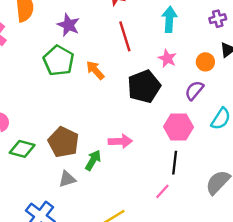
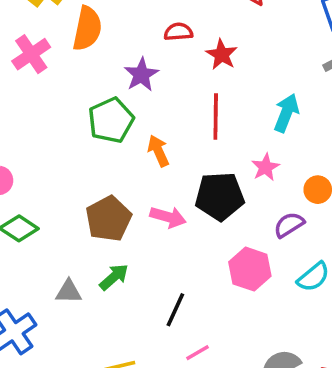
pink arrow: (120, 141) -> (168, 217), moved
brown pentagon: (63, 142) -> (108, 219), moved
black line: (175, 163) -> (175, 310), moved

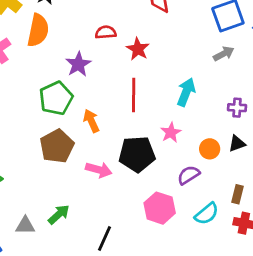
brown pentagon: (108, 219) -> (57, 146), moved

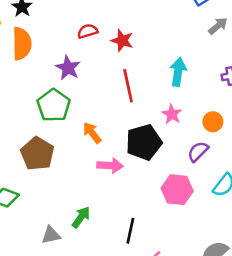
gray arrow: (224, 54) -> (218, 26), moved
orange arrow: (91, 121) -> (92, 133), moved
brown pentagon: (57, 146) -> (37, 154), moved

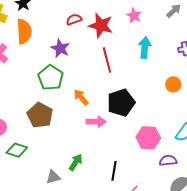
red star: (122, 41) -> (101, 25), size x1.4
pink star: (172, 114) -> (134, 16), moved
purple semicircle: (198, 152) -> (168, 161), moved, turned 42

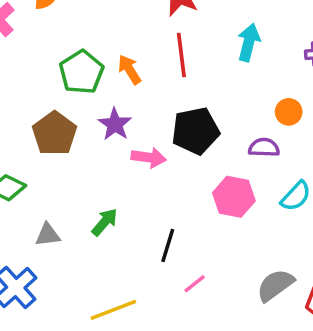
purple star: (60, 48) -> (115, 124), moved
orange arrow: (81, 97) -> (130, 70), moved
purple semicircle: (168, 161) -> (264, 147), moved
gray triangle: (53, 177) -> (48, 235), moved

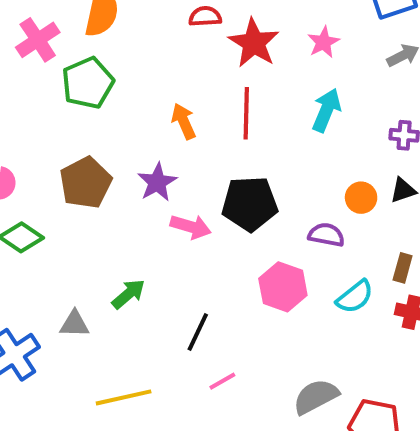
green pentagon: (81, 72) -> (88, 83), moved
gray triangle: (48, 235) -> (74, 324), moved

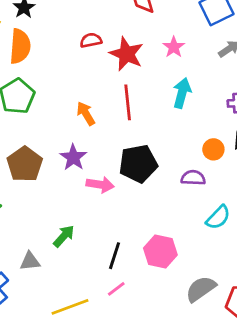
pink hexagon: (283, 287) -> (160, 252), moved
pink line: (222, 381) -> (116, 289), moved

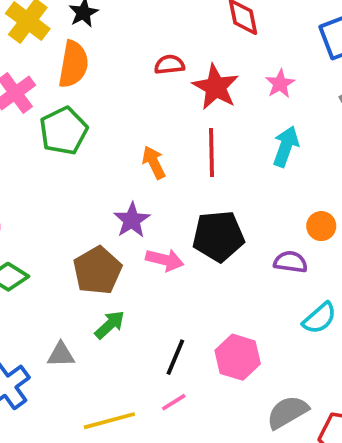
brown pentagon: (25, 164) -> (97, 271), moved

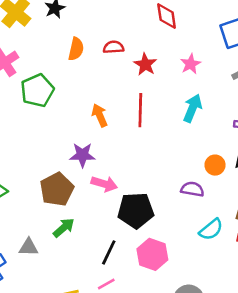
orange semicircle: (73, 64) -> (76, 49), moved, size x0.7
red star: (216, 87) -> (145, 64), size x0.7
purple star: (132, 220) -> (82, 155), turned 30
black pentagon: (218, 236) -> (136, 210), moved

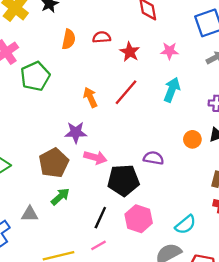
pink star: (191, 64) -> (170, 51), turned 30
red line: (140, 110) -> (126, 92), turned 40
purple semicircle: (192, 189) -> (153, 158), moved
cyan semicircle: (211, 229) -> (185, 225), moved

